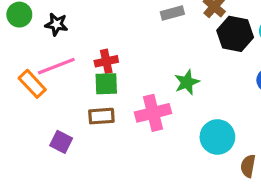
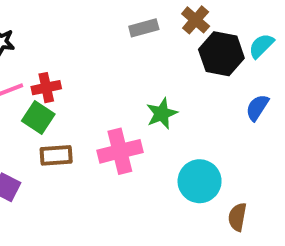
red cross: (106, 61) -> (46, 88), moved
green square: (106, 84) -> (38, 117), moved, turned 35

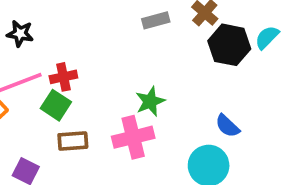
blue semicircle: (257, 108) -> (227, 126), moved, turned -80
green star: (162, 114) -> (150, 101), moved

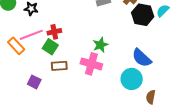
blue semicircle: (227, 126) -> (142, 58), size x1.5
pink cross: (133, 137) -> (91, 64), turned 30

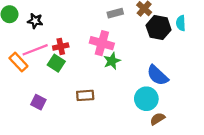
cyan semicircle: (163, 11) -> (181, 23), turned -48
pink cross: (91, 64) -> (102, 43), moved
brown rectangle: (59, 66) -> (85, 95), moved
brown semicircle: (151, 97) -> (157, 119), moved, turned 48

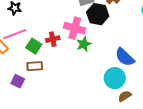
black hexagon: (159, 28) -> (98, 14), moved
red cross: (61, 46) -> (53, 39), moved
brown rectangle: (85, 95) -> (35, 66), moved

